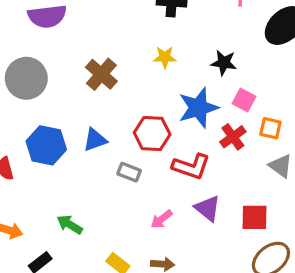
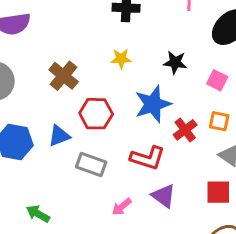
pink square: (244, 100) -> (217, 80), moved
red hexagon: (152, 134) -> (96, 114), moved
gray rectangle: (129, 172) -> (91, 165), size x1.4
red square: (255, 217) -> (218, 192), moved

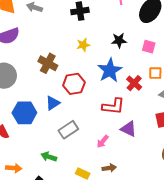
gray rectangle: (91, 165) -> (68, 130), moved, turned -42

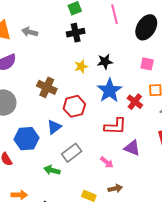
black star: (119, 40) -> (105, 62), moved
pink arrow: (103, 141) -> (107, 162), turned -88
green arrow: (49, 157) -> (52, 170), moved

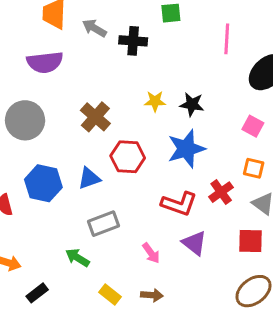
black cross: (76, 33) -> (133, 41), moved
red cross: (135, 102) -> (221, 192), moved
green arrow: (52, 170) -> (77, 258), moved

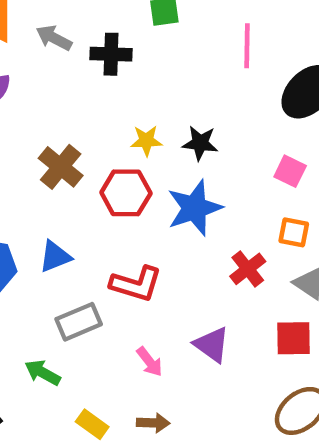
red hexagon: (128, 157) -> (126, 193), moved
red L-shape: (179, 204) -> (136, 284), moved

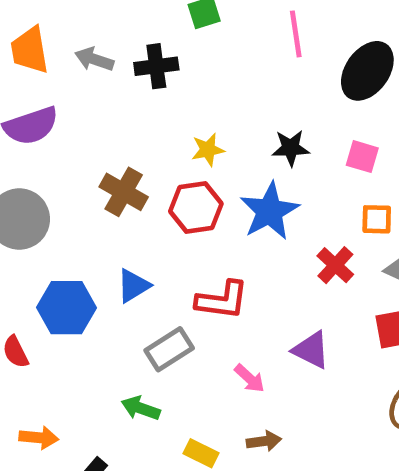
black star: (200, 143) -> (291, 148), moved

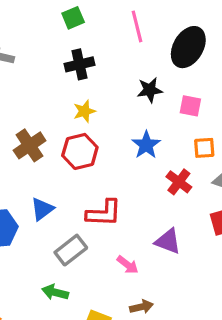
black cross: (156, 66) -> (79, 64), moved
black star: (291, 148) -> (150, 90), moved
brown cross: (124, 192) -> (30, 145), turned 32
blue star: (270, 211) -> (146, 145), moved, size x0.7

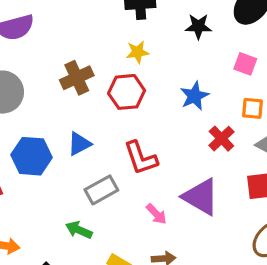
black star: (150, 90) -> (198, 26), moved
red L-shape: (104, 213) -> (141, 158), turned 60
purple triangle: (168, 241) -> (201, 197), size x1.4

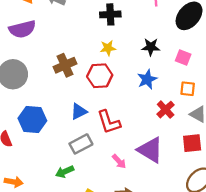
black star: (198, 26) -> (151, 47), moved
blue triangle: (79, 144) -> (79, 112), moved
green arrow: (79, 230) -> (65, 172), turned -48

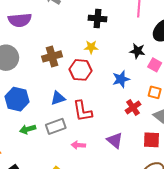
black star: (151, 47) -> (137, 51), moved
purple triangle: (150, 150) -> (115, 140), size x0.7
pink arrow: (119, 161) -> (78, 145), moved, turned 128
green arrow: (65, 172) -> (28, 129), moved

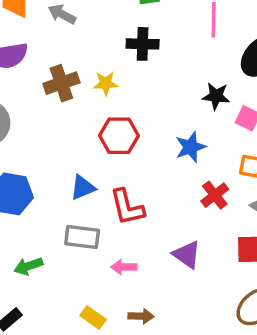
yellow star: (91, 47) -> (106, 83), moved
brown cross: (52, 56) -> (61, 83), moved
gray rectangle: (56, 126) -> (82, 237), turned 30
green arrow: (28, 129) -> (28, 266), moved

